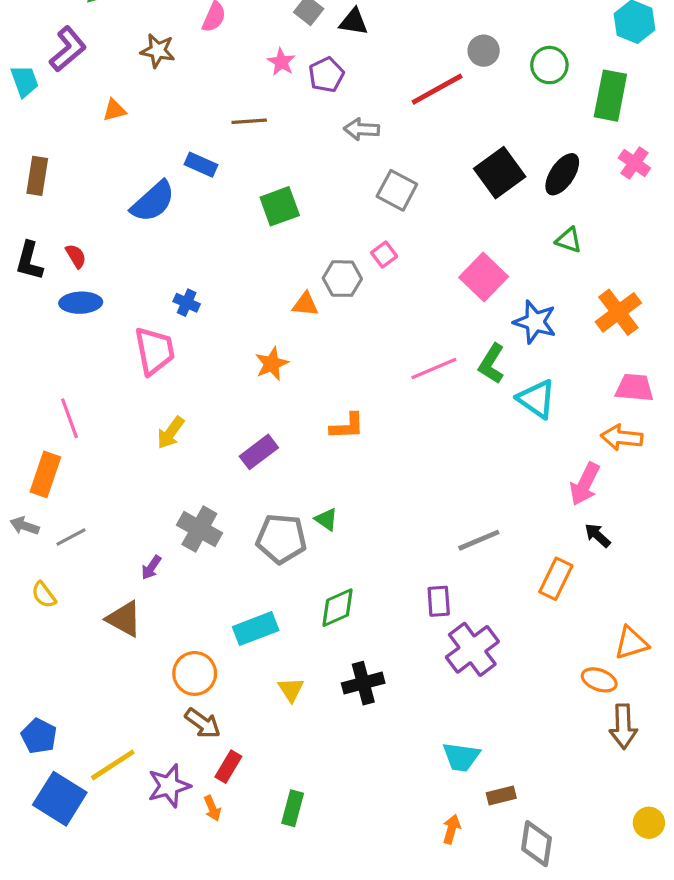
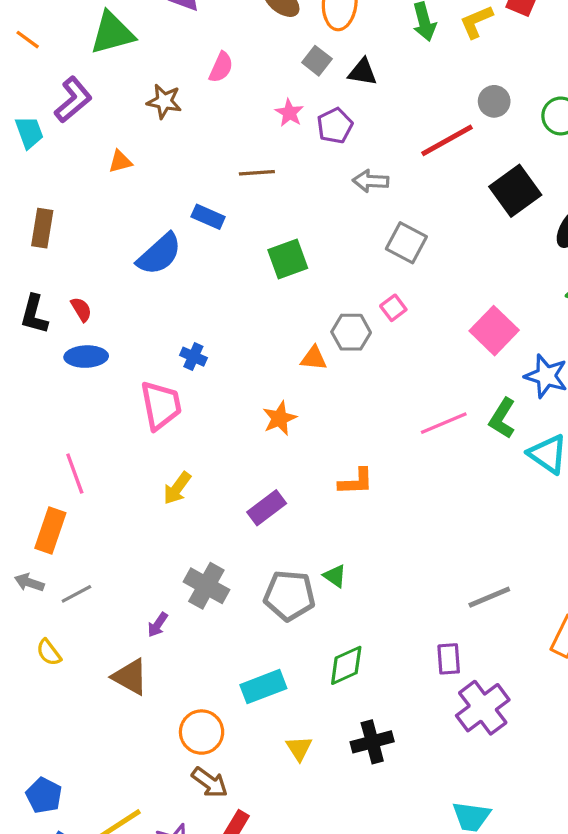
black square: (500, 173) -> (515, 191), moved

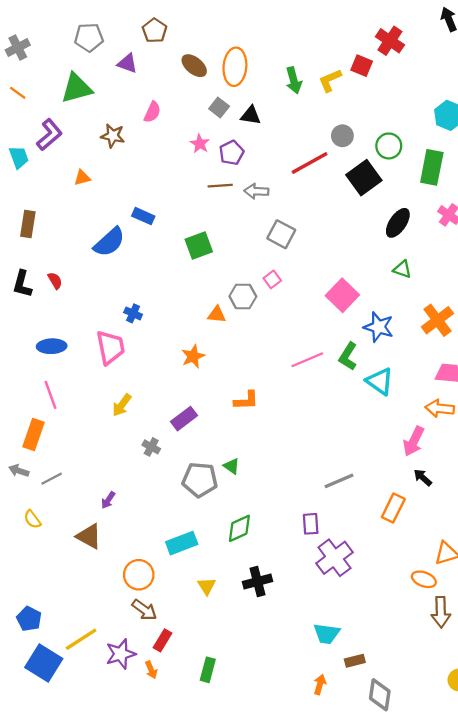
brown line: (257, 173) -> (220, 186), moved
black square: (515, 191) -> (364, 178), moved
blue ellipse: (86, 357) -> (52, 346), moved
gray cross: (206, 586) -> (151, 447), moved, size x0.6

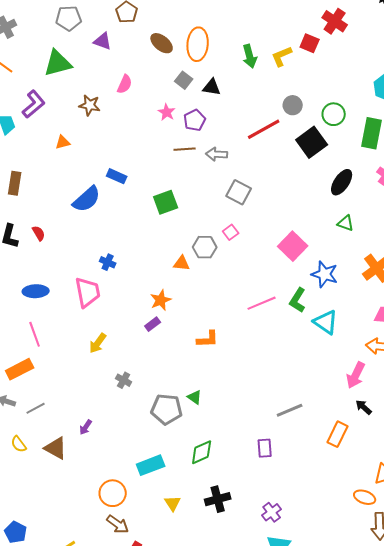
purple rectangle: (184, 419) -> (153, 324), moved, size x0.7
orange rectangle: (34, 434) -> (20, 369), turned 44
brown triangle: (89, 536) -> (56, 448), moved
purple cross: (334, 558) -> (272, 512), moved, size x0.6

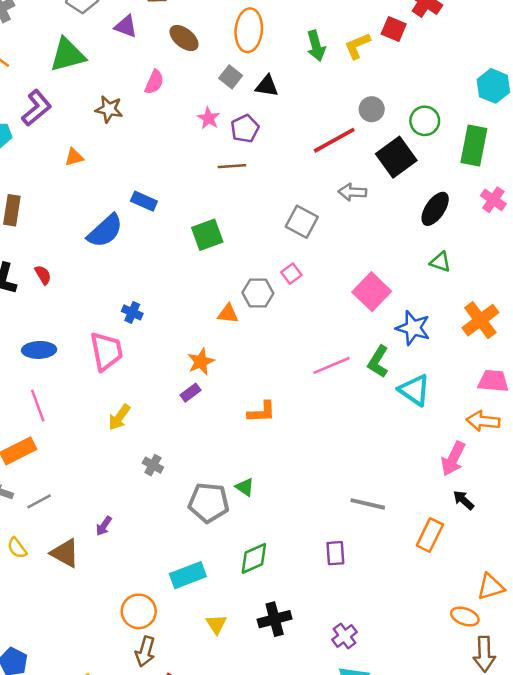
brown ellipse: (162, 43) -> (184, 38), moved
gray arrow: (217, 154) -> (352, 192), moved
gray line: (290, 410) -> (368, 504), turned 36
brown arrow: (118, 524) -> (145, 651), turned 70

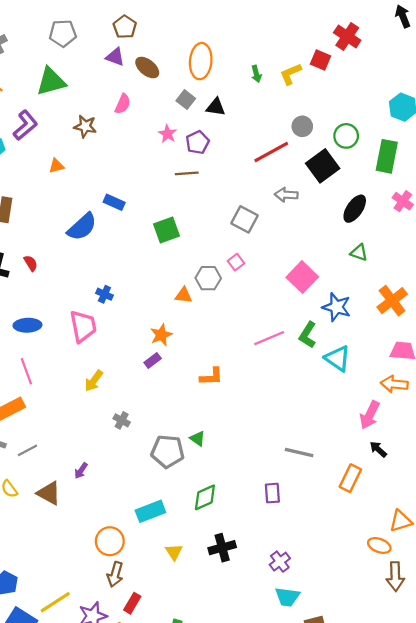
purple triangle: (126, 26) -> (115, 57), moved
green arrow: (316, 46) -> (256, 74), size x0.7

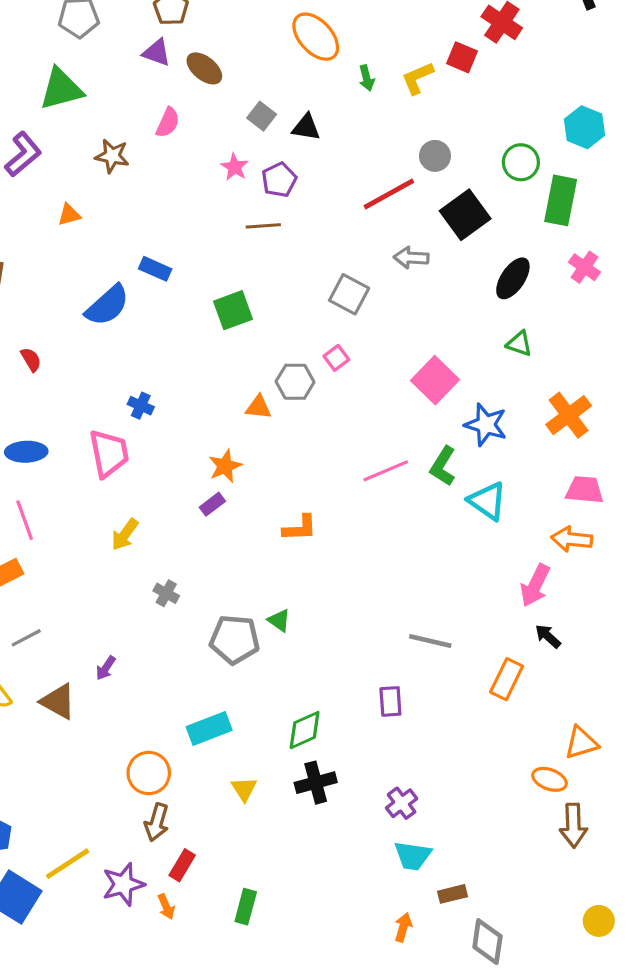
orange ellipse: (201, 61) -> (316, 37), moved, turned -48
green circle: (346, 136) -> (521, 162), moved
green diamond: (205, 497) -> (305, 730), moved

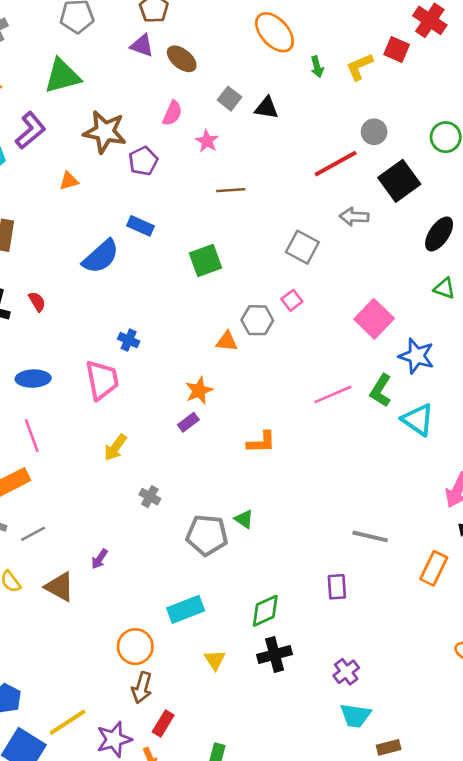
pink semicircle: (168, 122) -> (172, 113), moved
brown star: (112, 156) -> (105, 132), size x1.5
purple pentagon: (279, 180) -> (143, 161), moved

